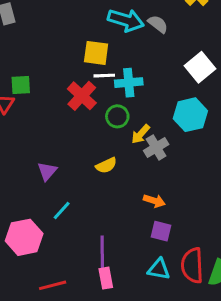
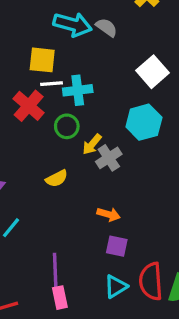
cyan triangle: (159, 269) -> (116, 286), turned -40

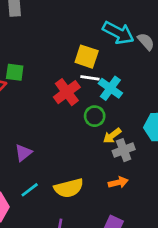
cyan cross: (78, 90) -> (110, 88), turned 30
yellow semicircle: (57, 178) -> (69, 188), moved, size x1.5
orange arrow: (109, 214) -> (118, 182), moved, turned -42

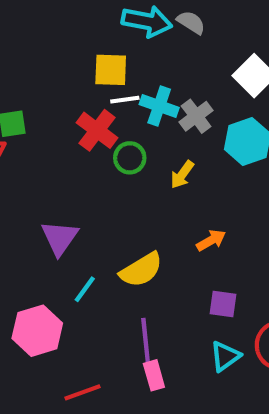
green circle: (95, 116) -> (130, 158), moved
gray cross: (124, 150) -> (196, 116), moved
purple triangle: (23, 153) -> (60, 238), size x1.4

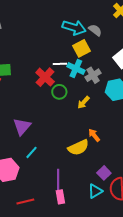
yellow square: (111, 70) -> (82, 48), moved, turned -36
orange arrow: (211, 240) -> (94, 135), turned -104
yellow semicircle: (141, 270) -> (78, 147), moved
purple square: (223, 304) -> (104, 173), moved, turned 32

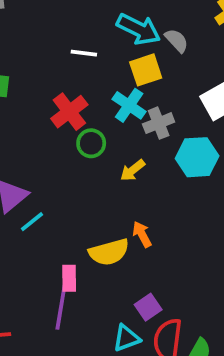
white line: (60, 64) -> (84, 53), moved
cyan line: (31, 152) -> (32, 222), moved
pink rectangle: (60, 197) -> (69, 278), moved

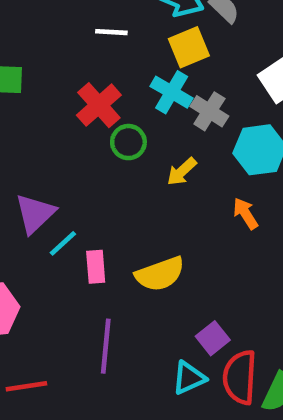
gray cross: (159, 123) -> (209, 111), turned -32
orange arrow: (142, 234) -> (246, 213), moved
pink rectangle: (69, 278) -> (96, 267), moved

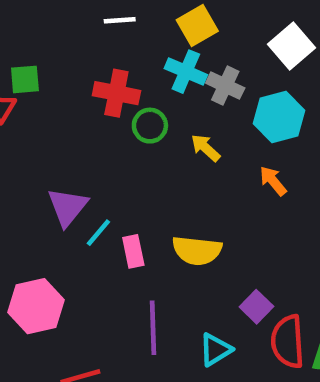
red cross: (99, 105) -> (116, 93), turned -30
yellow arrow: (182, 172) -> (206, 148), turned 92
yellow semicircle: (160, 274) -> (197, 251), turned 33
cyan triangle: (189, 378) -> (215, 350), moved

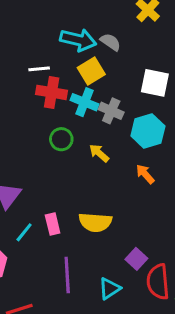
white square: (291, 46) -> (155, 83), turned -36
red cross: (116, 93) -> (52, 92), moved
cyan line: (98, 233) -> (24, 232), moved

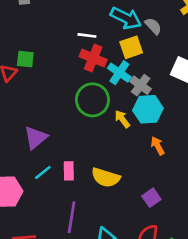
cyan hexagon: (148, 131) -> (148, 109), moved
green circle: (61, 139) -> (92, 100), size x1.6
purple square: (136, 259) -> (151, 198), moved

